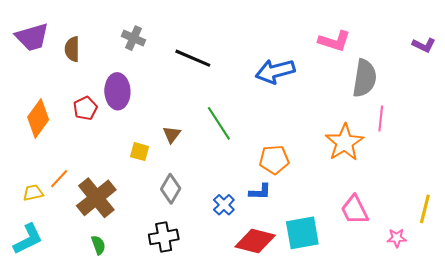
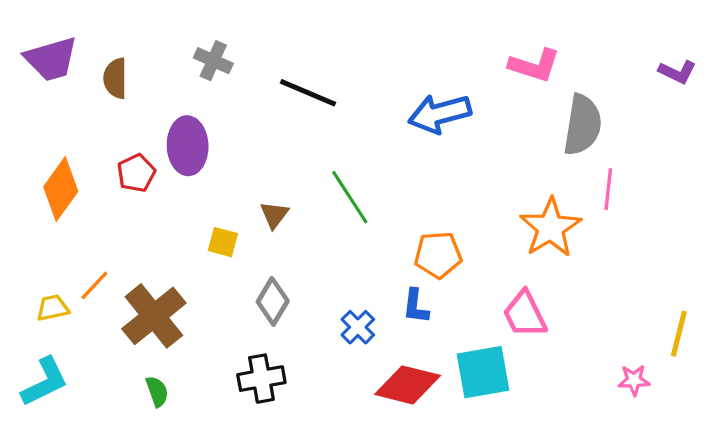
blue L-shape: (260, 192) -> (416, 306), turned 95
pink trapezoid: (355, 210) -> (525, 314), moved

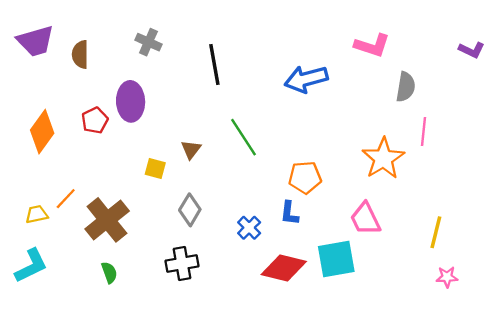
black line: (308, 93) -> (214, 64), turned 57
gray semicircle: (583, 125) -> (406, 87), size x0.7
yellow line: (679, 334) -> (436, 232), moved
pink star: (634, 380) -> (447, 277), moved

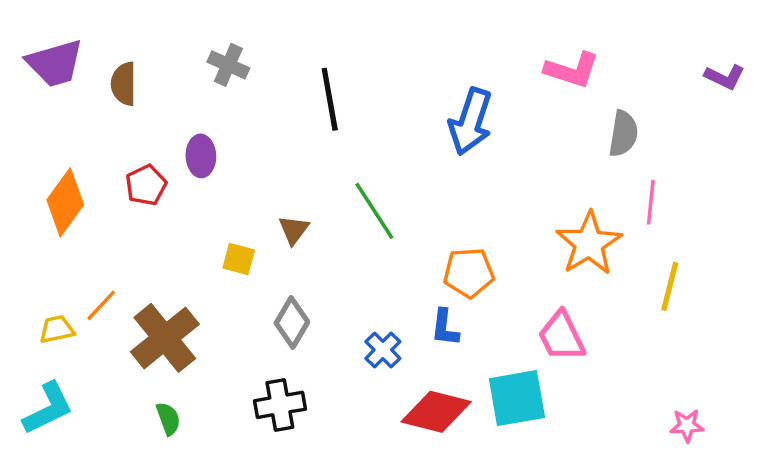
blue arrow: (306, 79) -> (471, 122), turned -57
purple ellipse: (131, 101) -> (201, 156), size x0.7
yellow line: (436, 232) -> (670, 286), moved

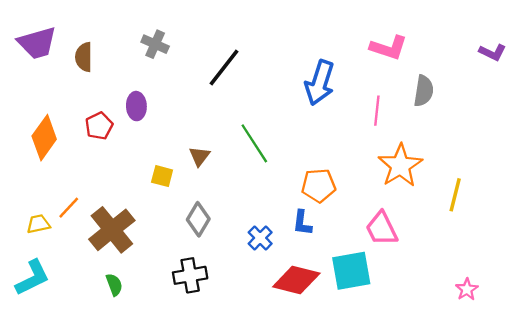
black line: (330, 99) -> (224, 68), turned 48
pink line: (651, 202) -> (377, 111), moved
pink star: (687, 426) -> (467, 289), turned -30

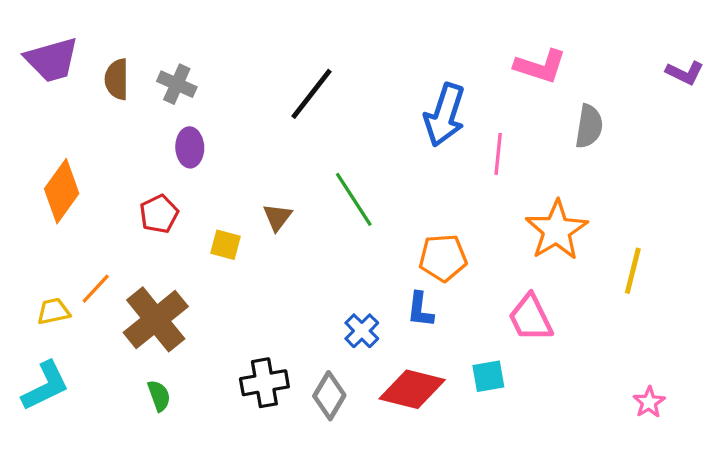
gray cross: (155, 44) -> (177, 84), moved
pink line: (377, 111) -> (498, 154), moved
red pentagon: (99, 126) -> (159, 214), moved
gray diamond: (198, 219) -> (329, 396), moved
cyan square: (351, 271) -> (488, 376), size x0.6

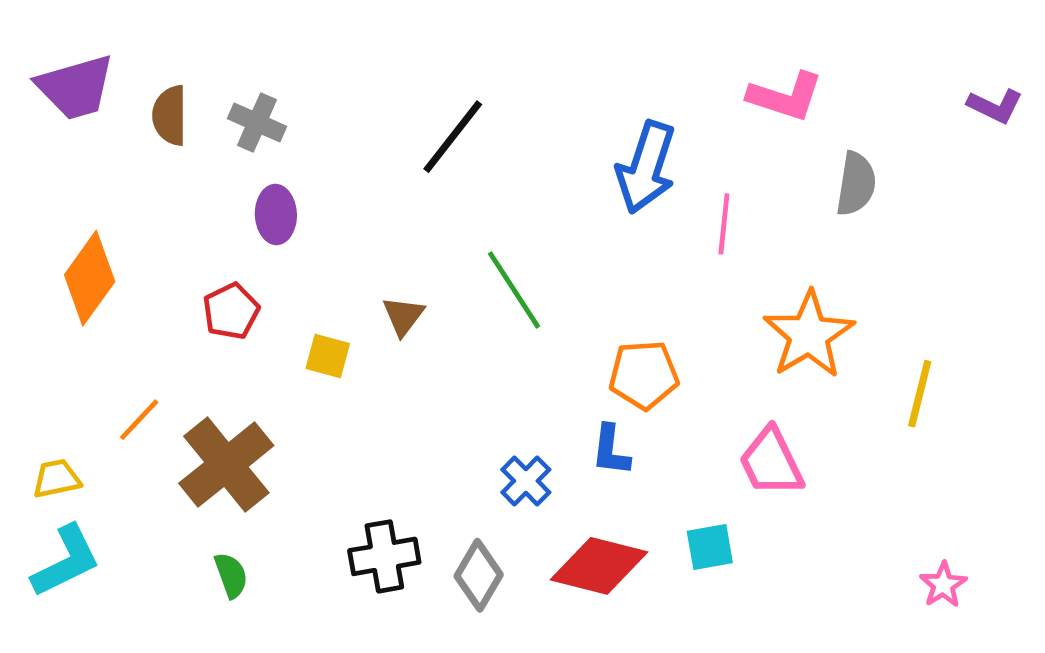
yellow trapezoid: (53, 311) -> (57, 479), moved

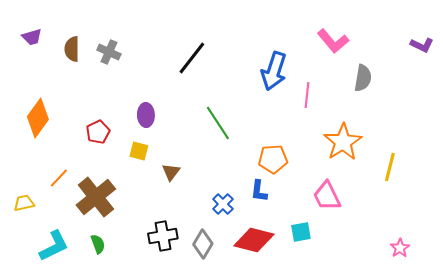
purple trapezoid: (75, 87) -> (32, 37), size x0.6
pink L-shape: (785, 97) -> (333, 41), turned 32
purple ellipse: (276, 214) -> (146, 115), moved
brown triangle: (403, 316) -> (171, 172), moved
cyan L-shape: (66, 561) -> (54, 246), moved

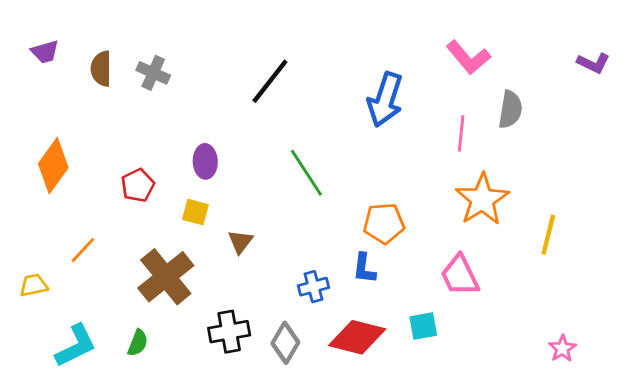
pink line: (307, 95) -> (461, 133), moved
brown cross: (96, 197) -> (166, 277), moved
blue cross: (223, 204) -> (313, 287), turned 30
green semicircle: (98, 244) -> (138, 343), turned 42

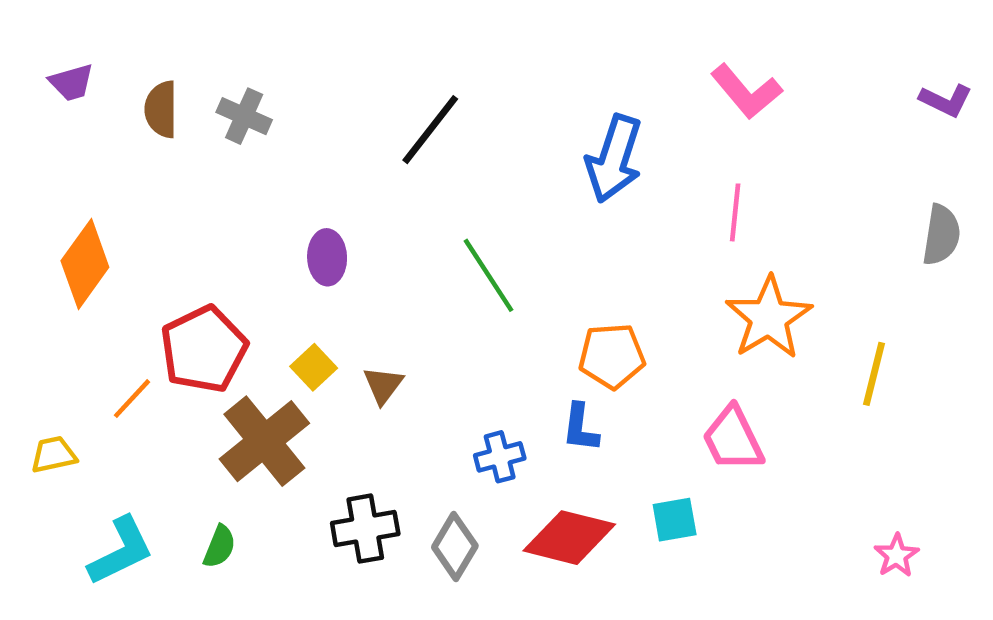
gray semicircle: (510, 109) -> (941, 235), moved
red pentagon: (138, 185) -> (204, 349), moved, size x1.6
yellow square: (195, 212) -> (314, 367), moved, turned 32

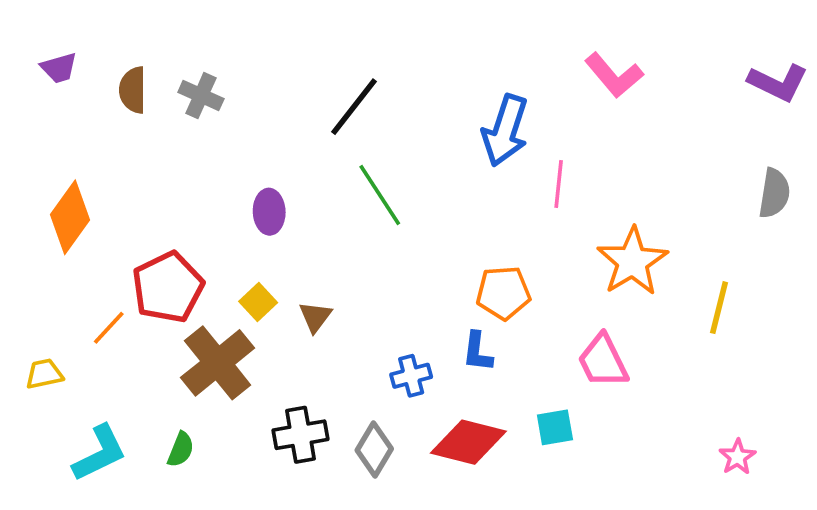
purple L-shape: (946, 100) -> (778, 83), size x1.4
pink line: (735, 212) -> (559, 184), moved
green line: (488, 275) -> (380, 195), moved

